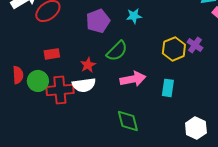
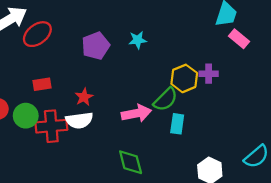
purple cross: (195, 45) -> (209, 74), turned -35
green semicircle: (117, 51) -> (166, 99), moved

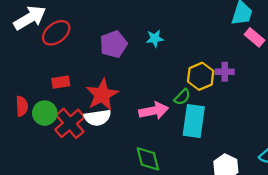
red star: (84, 97) -> (102, 95), size x1.8
green semicircle: (166, 99) -> (182, 97), size x0.7
cyan rectangle: (177, 124) -> (194, 121), size x1.6
red cross: (51, 126) -> (70, 123), turned -36

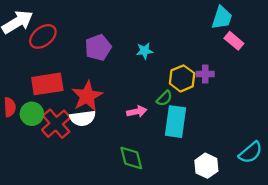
cyan star: (155, 38) -> (145, 51), moved
red rectangle: (61, 82) -> (47, 84), size x1.8
pink arrow: (154, 111) -> (137, 112), size x0.7

